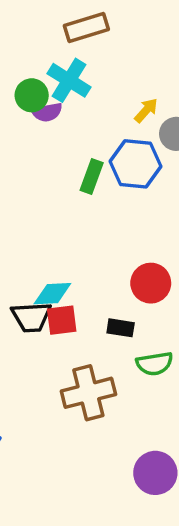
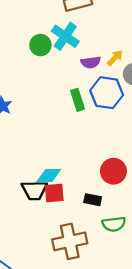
purple semicircle: (47, 112) -> (91, 62), moved
green rectangle: (92, 176) -> (78, 100), turned -40

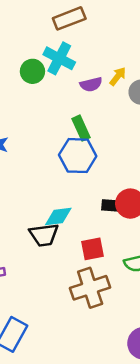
blue hexagon: (107, 93) -> (78, 156), moved
red square: (54, 193) -> (92, 249), moved
black rectangle: (93, 200) -> (111, 206), moved

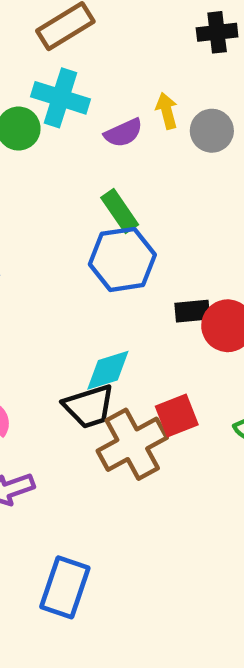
yellow arrow: (118, 76) -> (167, 111), turned -42
black rectangle: (111, 206) -> (192, 311), moved
brown cross: (90, 288) -> (132, 444), moved

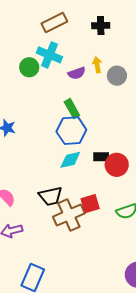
black cross: (217, 32) -> (101, 26), moved
cyan diamond: (108, 370) -> (70, 160), moved

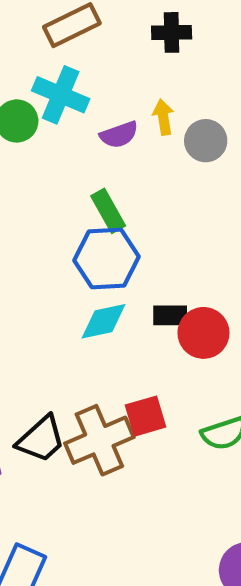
black trapezoid: (51, 196) -> (41, 439), moved, turned -30

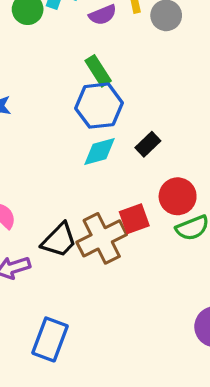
black rectangle: (170, 315) -> (148, 144), turned -40
red circle: (203, 333) -> (178, 196), moved

